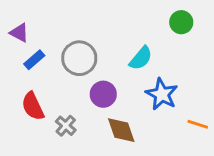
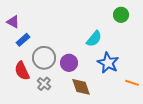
gray circle: (79, 58) -> (44, 58), moved

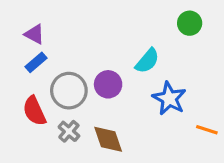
purple triangle: (13, 22) -> (34, 34), moved
purple circle: (69, 63) -> (108, 84), moved
brown diamond: (81, 87) -> (108, 139), moved

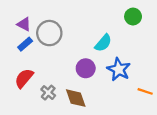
purple circle: (108, 84) -> (86, 68), moved
gray circle: (69, 91) -> (49, 33), moved
red semicircle: (34, 111) -> (24, 78), turned 65

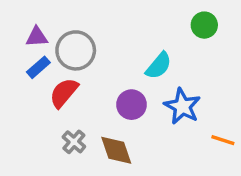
purple triangle: (24, 24) -> (37, 37), turned -32
red semicircle: (24, 78) -> (64, 93), moved

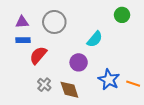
gray circle: (76, 50) -> (54, 22), moved
blue rectangle: (38, 67) -> (23, 40), turned 40
blue star: (182, 106) -> (109, 80), moved

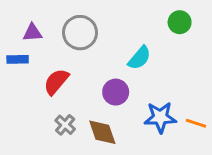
blue rectangle: (23, 40) -> (18, 59), moved
blue star: (109, 80) -> (160, 117), turned -30

